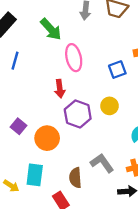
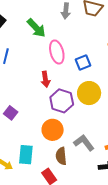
blue square: (117, 70) -> (83, 62), moved
yellow circle: (110, 106) -> (89, 93), size x1.5
orange circle: (47, 138) -> (53, 130), moved

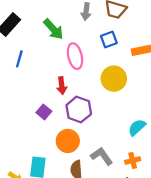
blue square: (83, 62) -> (109, 40), moved
yellow circle: (89, 93) -> (114, 79), moved
purple square: (11, 113) -> (44, 112), moved

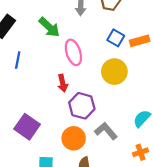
blue square: (109, 40) -> (116, 38), moved, turned -35
purple square: (44, 112) -> (27, 127), moved, size x1.6
gray L-shape: (102, 156) -> (106, 131), moved

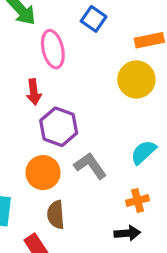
blue square: (116, 38) -> (94, 19), moved
yellow circle: (114, 72) -> (136, 79), moved

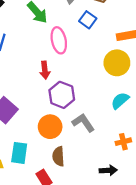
cyan semicircle: (143, 152) -> (120, 101), moved
orange cross: (138, 201) -> (123, 142), moved

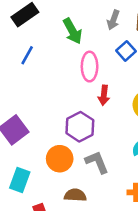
red arrow: (45, 70) -> (104, 95), moved
brown semicircle: (58, 156) -> (75, 195), moved, turned 84

